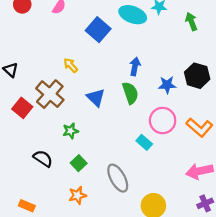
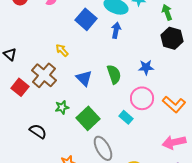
blue arrow: (135, 66) -> (116, 30), moved
black hexagon: (197, 76) -> (172, 38), moved
green square: (79, 163) -> (88, 118), moved, size x1.6

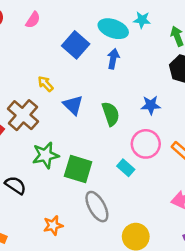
blue triangle: (84, 78) -> (73, 105), moved
green star: (62, 107) -> (46, 155), size x1.5
green square: (88, 118) -> (78, 169), turned -30

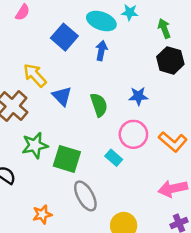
yellow arrow: (46, 84) -> (35, 75), size x1.5

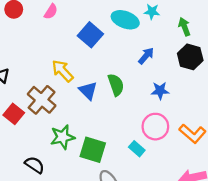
blue arrow: (101, 51) -> (146, 56), moved, turned 30
green semicircle: (99, 105) -> (116, 85), moved

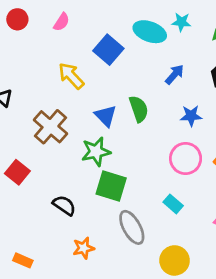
yellow arrow: (62, 71) -> (71, 76), moved
red square: (14, 114) -> (17, 172), moved
green star: (62, 137) -> (96, 152), moved
cyan rectangle: (137, 149) -> (173, 204), moved
black semicircle: (35, 165) -> (64, 205), moved

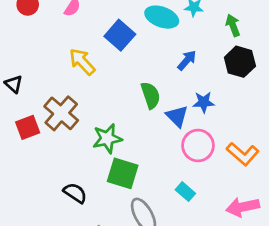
blue triangle: (106, 116) -> (177, 116), moved
red square: (17, 172) -> (28, 127), moved, turned 30

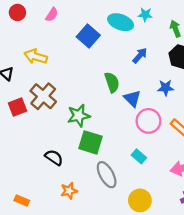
yellow arrow: (82, 62) -> (36, 57), moved, turned -30
blue star: (204, 102) -> (166, 88), moved

